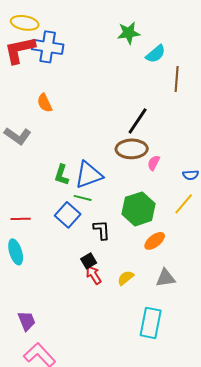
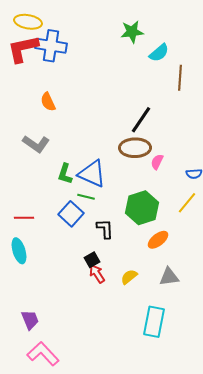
gray L-shape: (18, 136) -> (36, 144), moved
blue triangle: (89, 175) -> (92, 174), turned 44

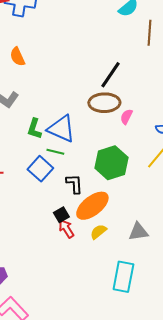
orange ellipse: (158, 240) -> (92, 206), moved, size x1.6

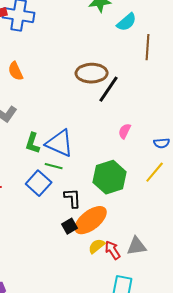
brown ellipse: (104, 103) -> (92, 73), moved
black square: (61, 215) -> (70, 226), moved
red arrow: (66, 229) -> (113, 250), moved

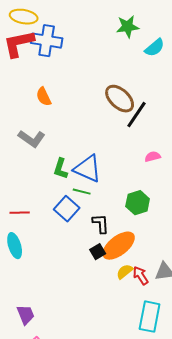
brown ellipse: (92, 73) -> (120, 99), turned 44
pink semicircle: (125, 131) -> (153, 157), turned 49
green hexagon: (110, 177) -> (138, 203), size x0.7

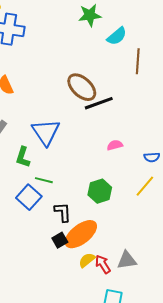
black line: (137, 115) -> (99, 103), turned 36
blue triangle: (88, 169) -> (46, 132), moved, turned 32

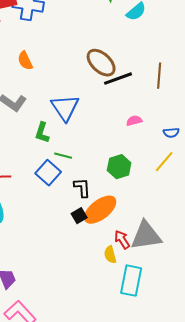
brown line: (138, 61) -> (159, 76), moved
yellow semicircle: (87, 260) -> (110, 255), moved, turned -66
gray triangle: (127, 260) -> (146, 236), size x1.6

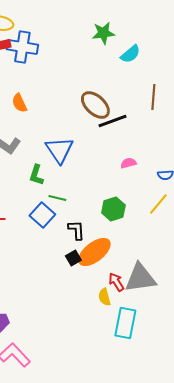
brown line: (159, 76) -> (153, 97), moved

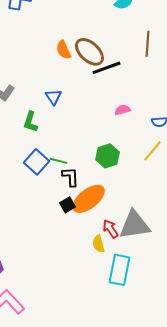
orange semicircle: (19, 103) -> (63, 50), moved
blue triangle: (59, 150) -> (53, 97), size x0.6
green line: (57, 198) -> (58, 161), moved

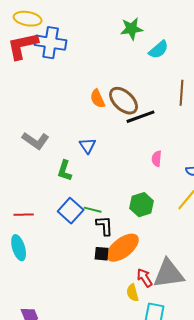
pink semicircle: (122, 110) -> (157, 159), turned -70
black square: (67, 205) -> (102, 254), turned 35

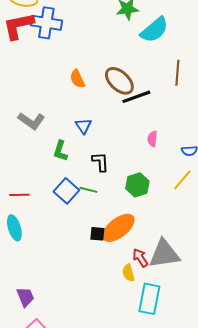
cyan semicircle: (159, 50) -> (154, 30), size x1.4
orange semicircle: (98, 99) -> (77, 79), moved
black L-shape: (105, 226) -> (100, 162), moved

